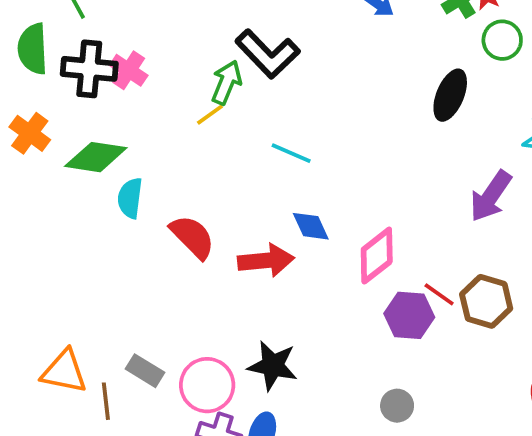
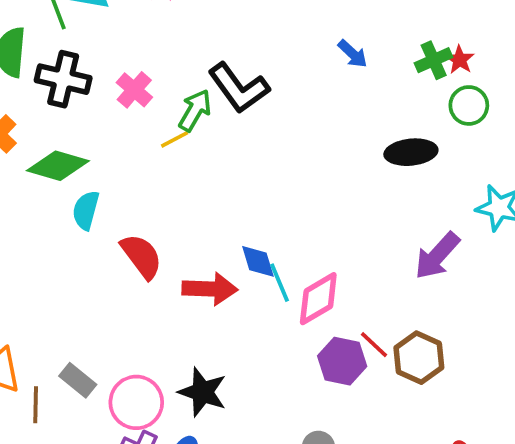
pink cross: (129, 70) -> (134, 90), moved
black ellipse: (450, 95) -> (411, 152), turned 54
cyan line: (291, 153) -> (279, 283), moved, turned 36

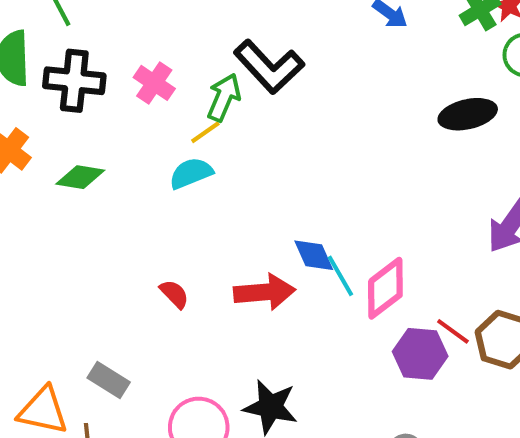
green diamond: (58, 166) -> (80, 177), size x0.7
cyan semicircle: (86, 210) -> (191, 173), moved, turned 60
red semicircle: (141, 256) -> (174, 294), moved, size x0.6
gray rectangle: (78, 380) -> (109, 380), moved

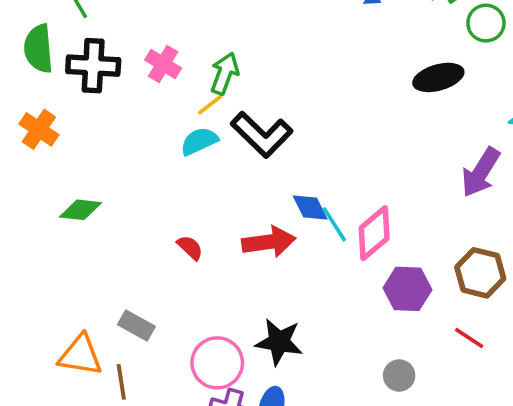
black L-shape: (269, 67) -> (262, 135), moved
green diamond: (80, 177) -> (81, 210), moved
red line: (453, 331) -> (469, 338), moved

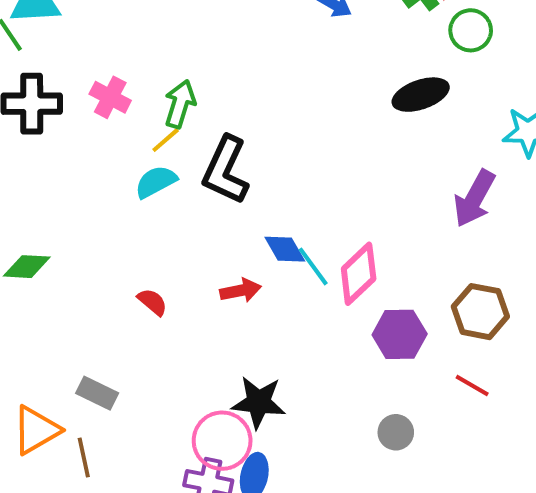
black L-shape: (262, 135) -> (226, 170), turned 74
red arrow: (269, 242) -> (241, 290), size x0.7
orange triangle: (80, 355) -> (36, 430), turned -36
pink circle: (217, 363) -> (222, 441), moved

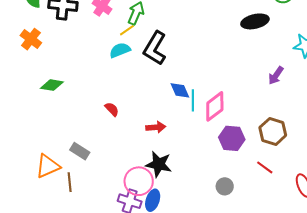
purple arrow: (474, 198) -> (276, 75), size x0.7
cyan line: (313, 266) -> (193, 100), turned 30
red arrow: (241, 290) -> (156, 127), moved

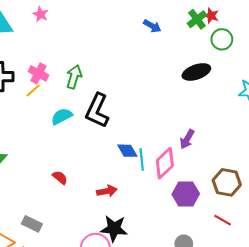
yellow line: (127, 30) -> (33, 90), moved
purple arrow: (276, 75) -> (187, 139), moved

